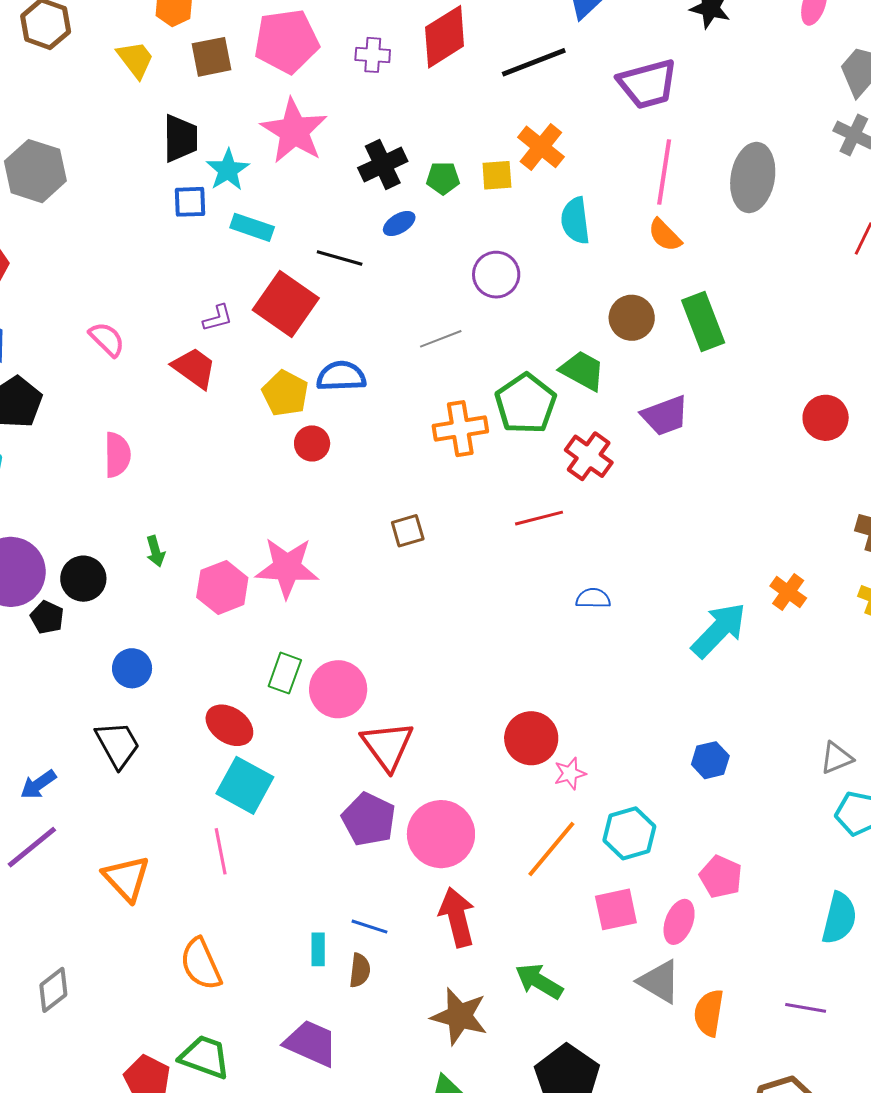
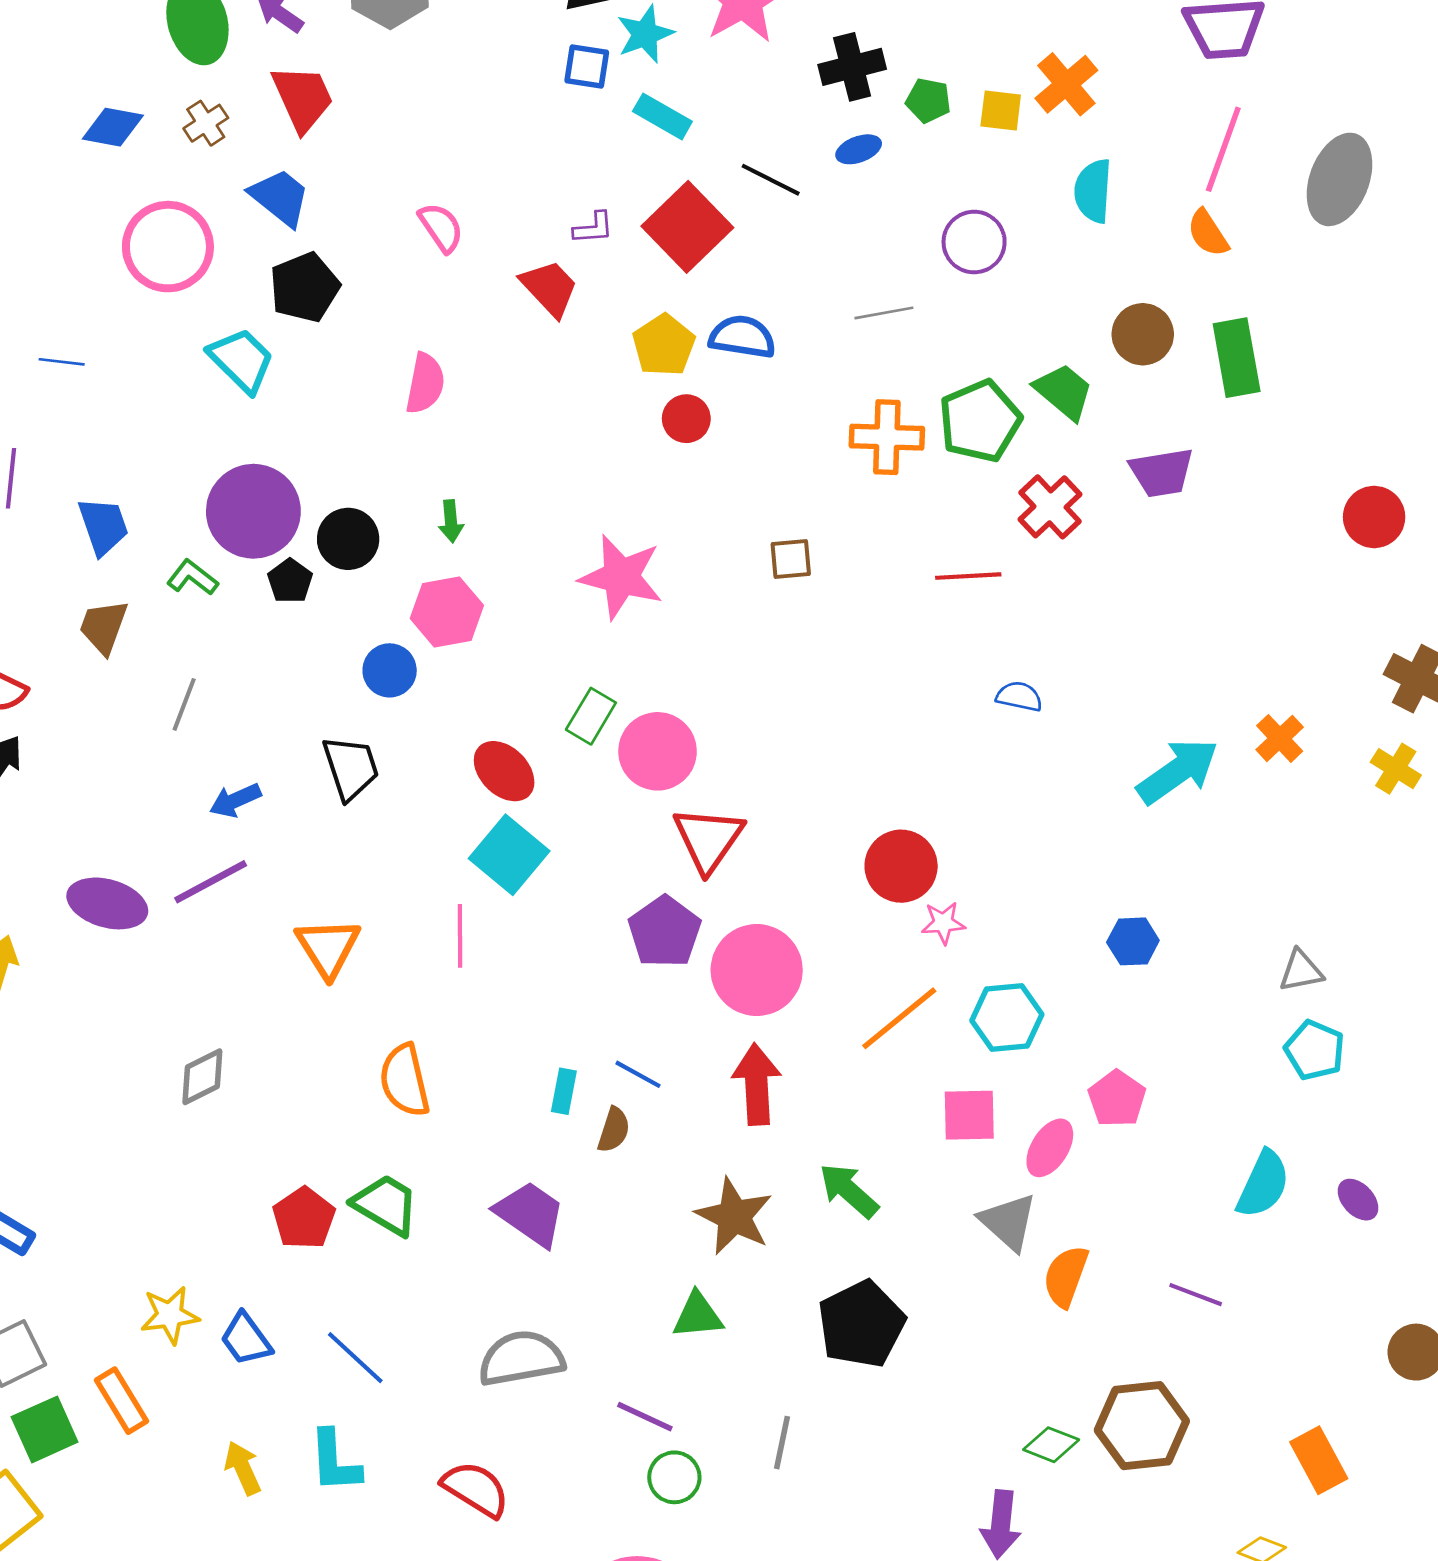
pink hexagon: (222, 587) -> (447, 612), moved

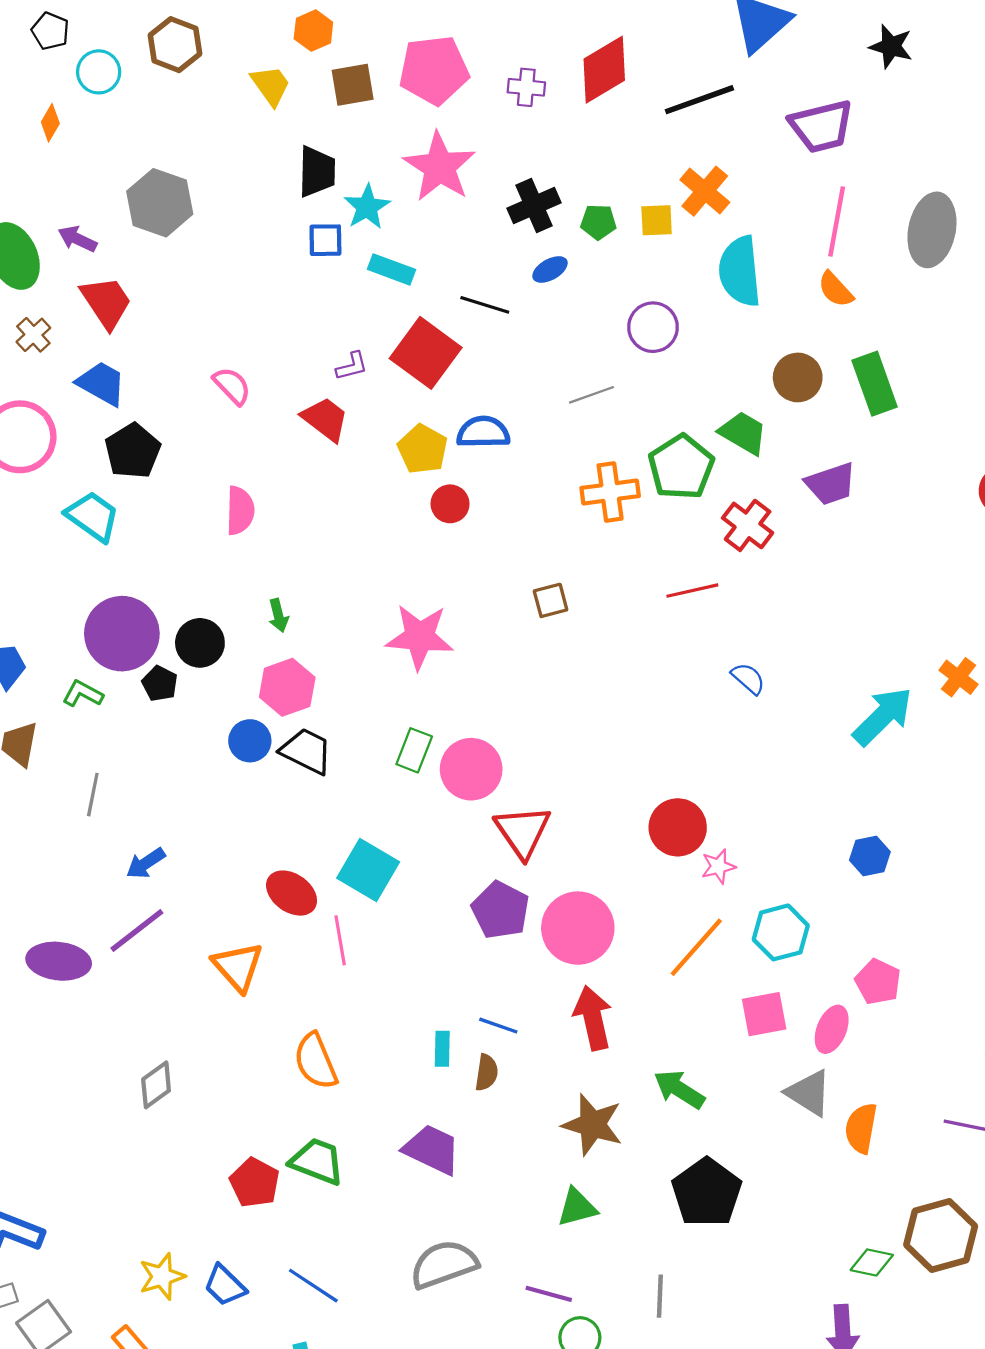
cyan semicircle: (1093, 191) -> (740, 271), size x1.4
blue semicircle: (1019, 696) -> (748, 678), turned 39
black trapezoid: (351, 768) -> (306, 751), moved, turned -36
red ellipse: (504, 771) -> (292, 893), moved

